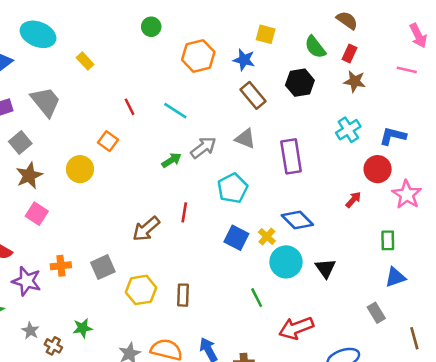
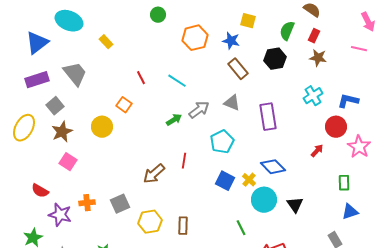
green semicircle: (315, 47) -> (287, 31), turned 60

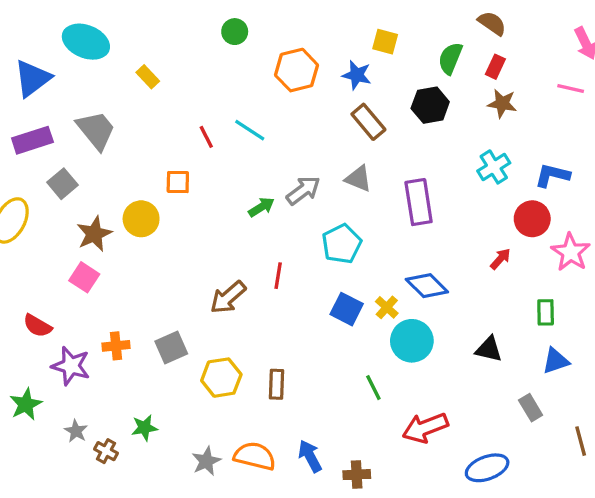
cyan line: (177, 81) -> (250, 130), moved
orange square: (124, 105) -> (178, 182), turned -35
brown star: (62, 132) -> (94, 234), moved
black triangle: (295, 205) -> (489, 349), moved, turned -42

